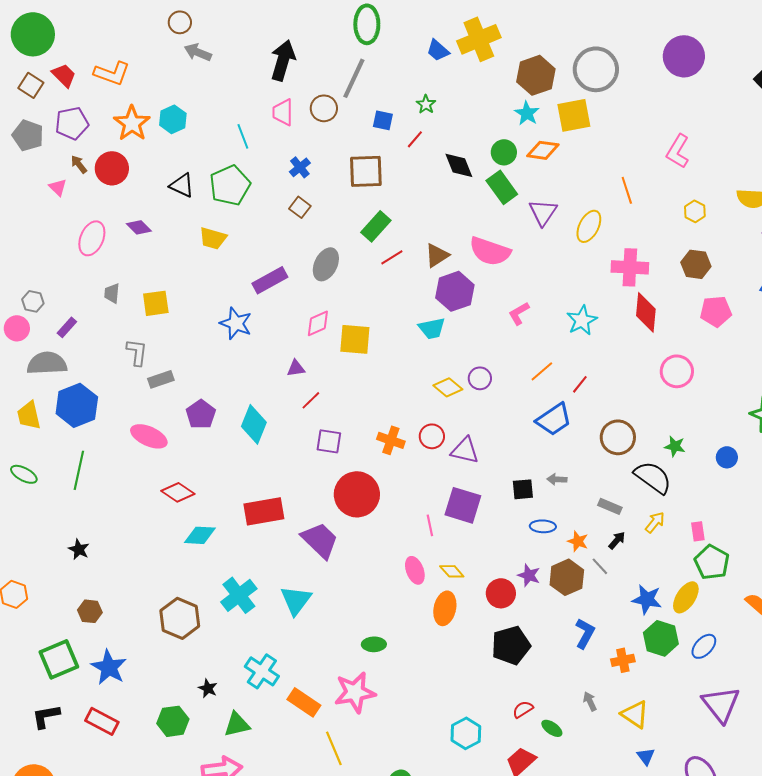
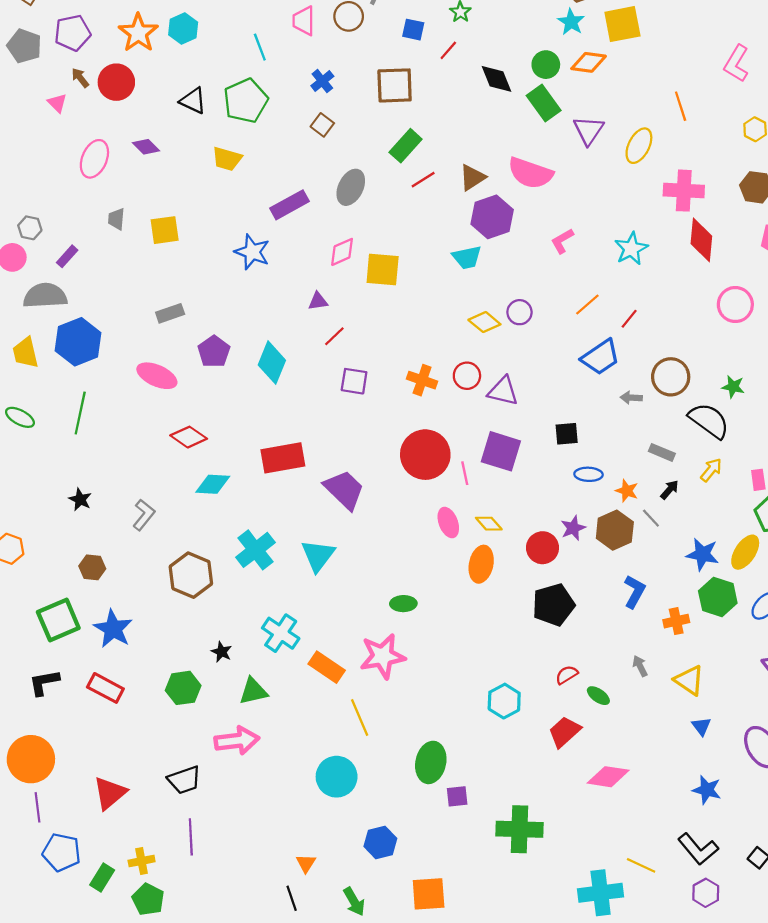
gray L-shape: (137, 352) -> (144, 515), moved, turned 32
gray arrow: (557, 479) -> (631, 398), moved
red circle: (357, 494) -> (425, 455), moved
purple star: (529, 575) -> (573, 528), turned 30

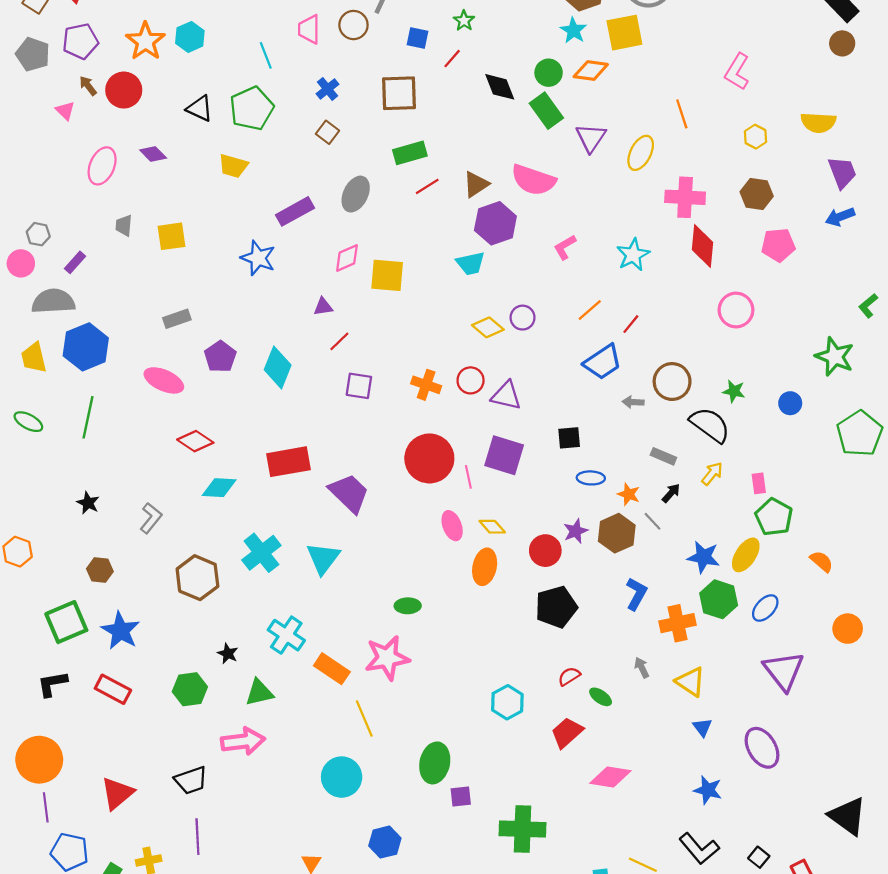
green rectangle: (406, 146) -> (410, 153), turned 32
orange cross: (676, 621) -> (677, 623), size x1.4

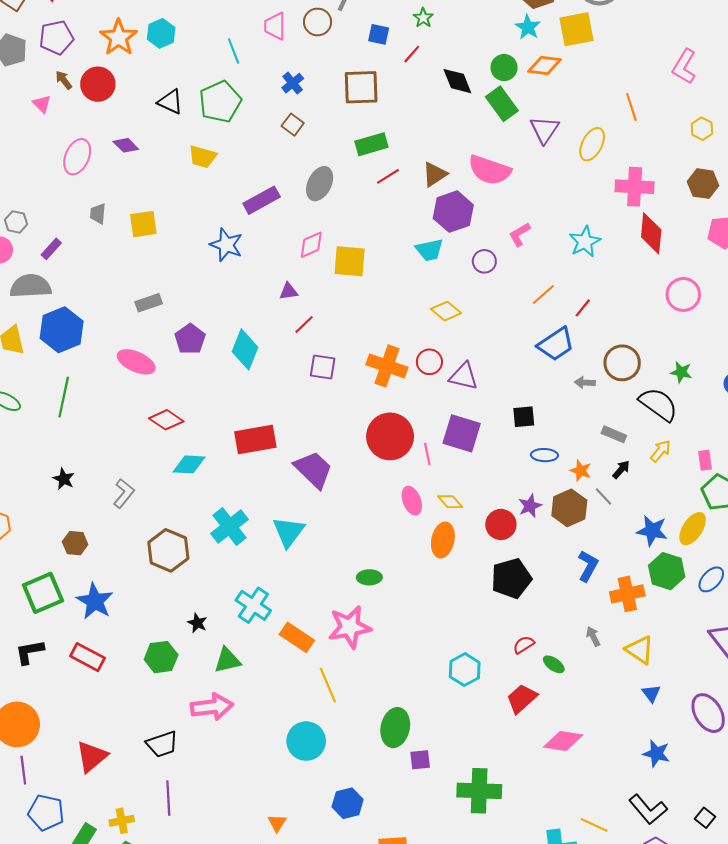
purple circle: (523, 318) -> (484, 261), moved
orange cross: (426, 385) -> (387, 366), size x1.4

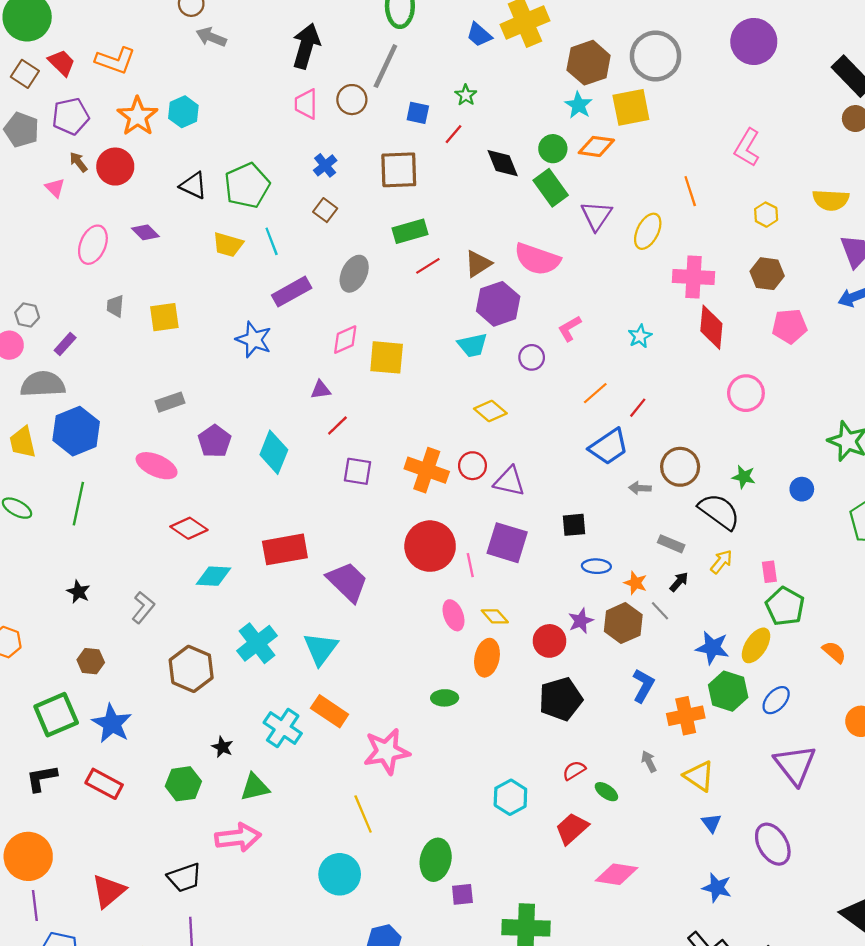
cyan line: (234, 51) -> (272, 241), moved
cyan star: (585, 242) -> (640, 336), size x0.7
green ellipse: (369, 577) -> (445, 698), moved
orange rectangle: (297, 637) -> (330, 711), moved

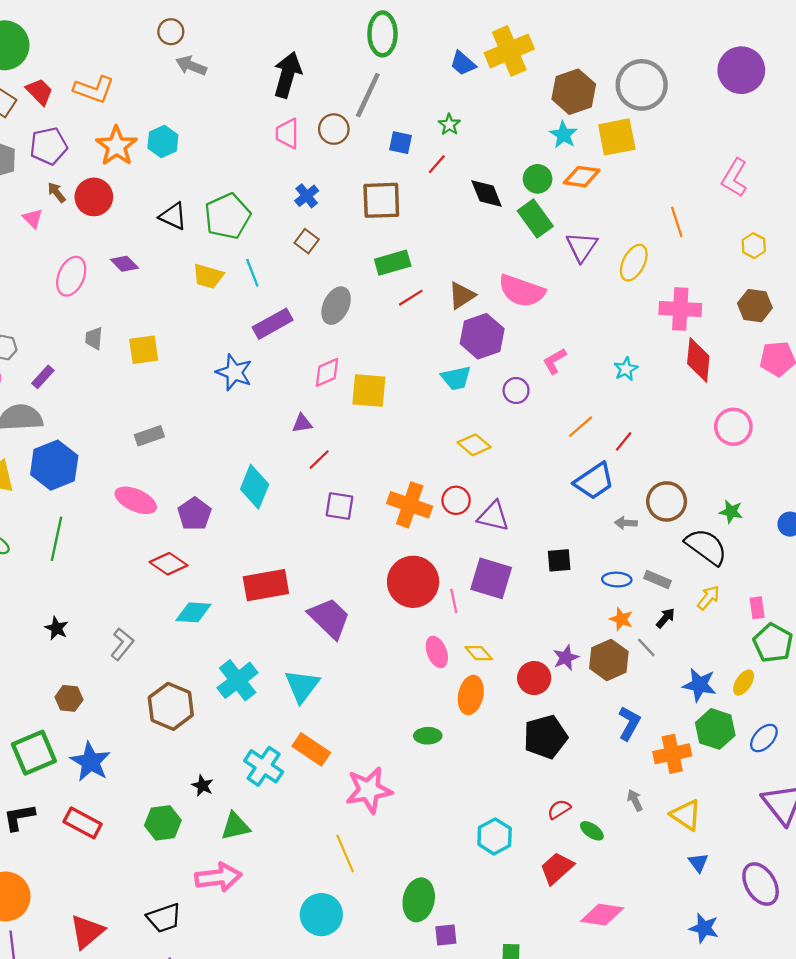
purple pentagon: (215, 441) -> (195, 514), moved
blue ellipse: (596, 566) -> (617, 580), moved
yellow ellipse: (756, 645) -> (744, 683), size x0.7

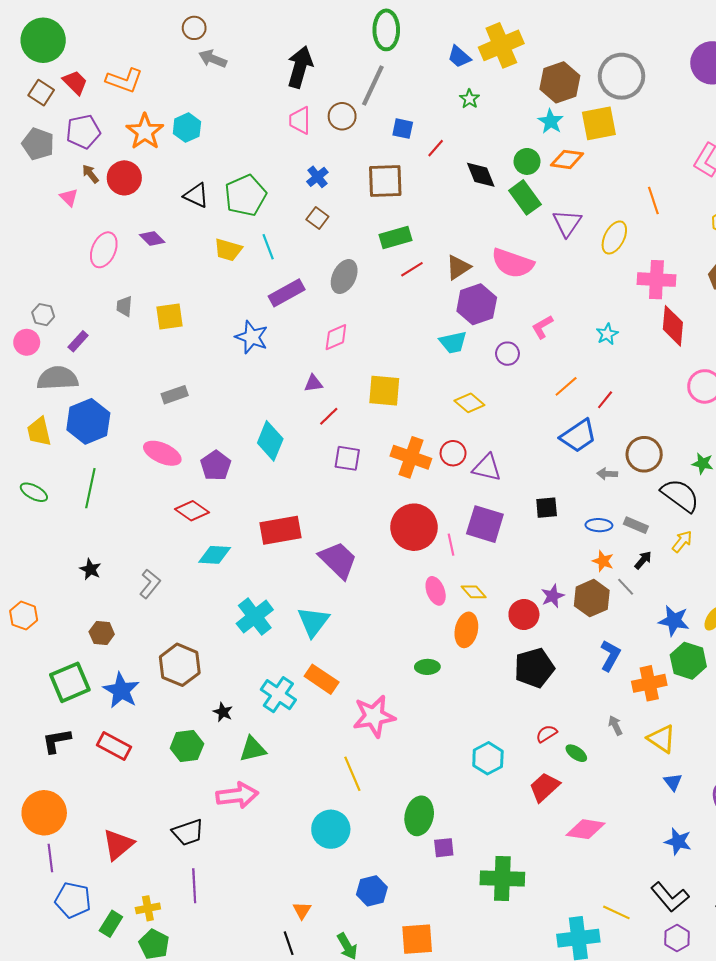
green star: (449, 125) -> (469, 99), moved
yellow square: (369, 391) -> (384, 391), moved
brown hexagon: (171, 706) -> (180, 665), moved

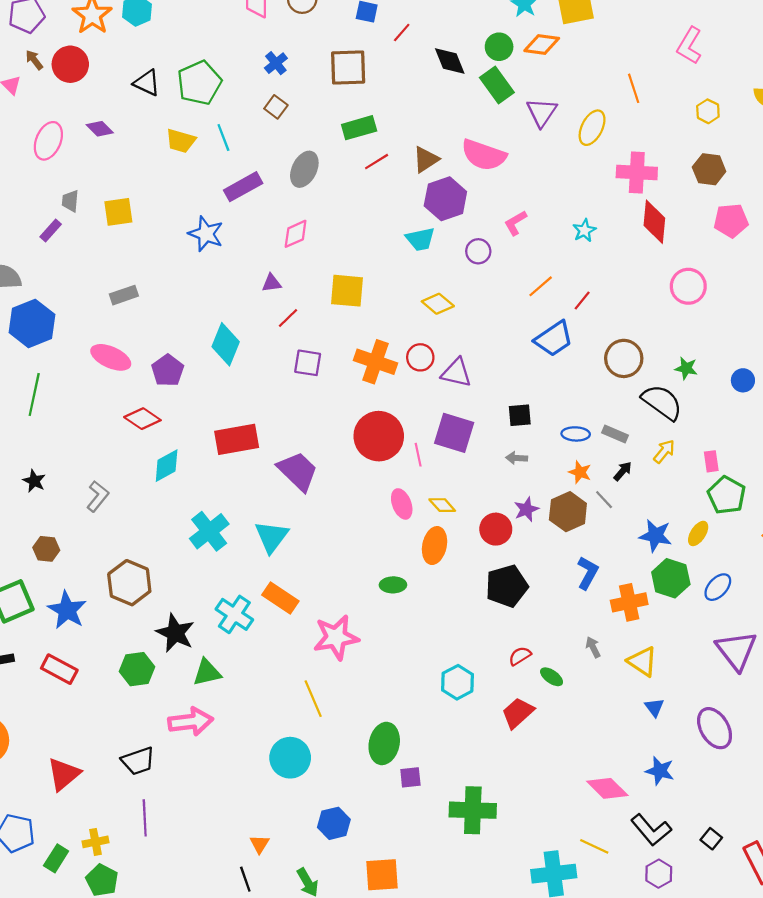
purple rectangle: (78, 341) -> (51, 230), moved
gray arrow: (607, 474) -> (517, 458), moved
cyan diamond: (215, 555) -> (167, 466), turned -32
black star: (223, 712) -> (175, 633), size x1.8
pink diamond: (586, 829) -> (607, 788), moved, turned 36

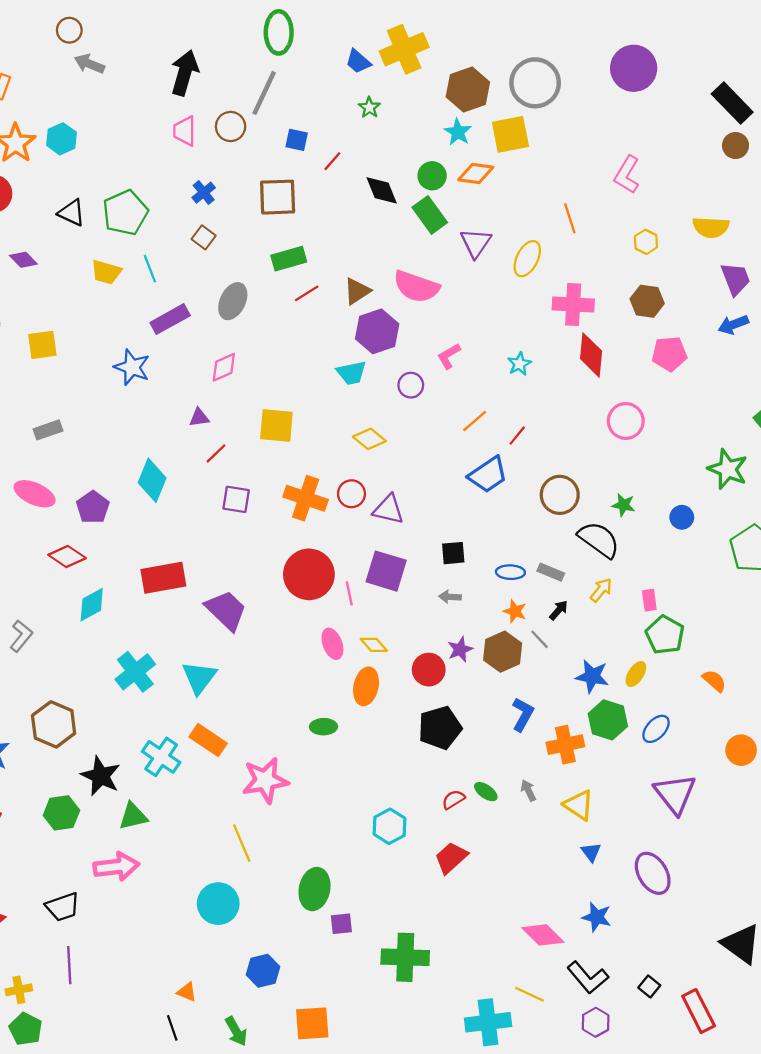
green ellipse: (552, 677) -> (486, 792), moved
orange triangle: (260, 844) -> (187, 992), turned -40

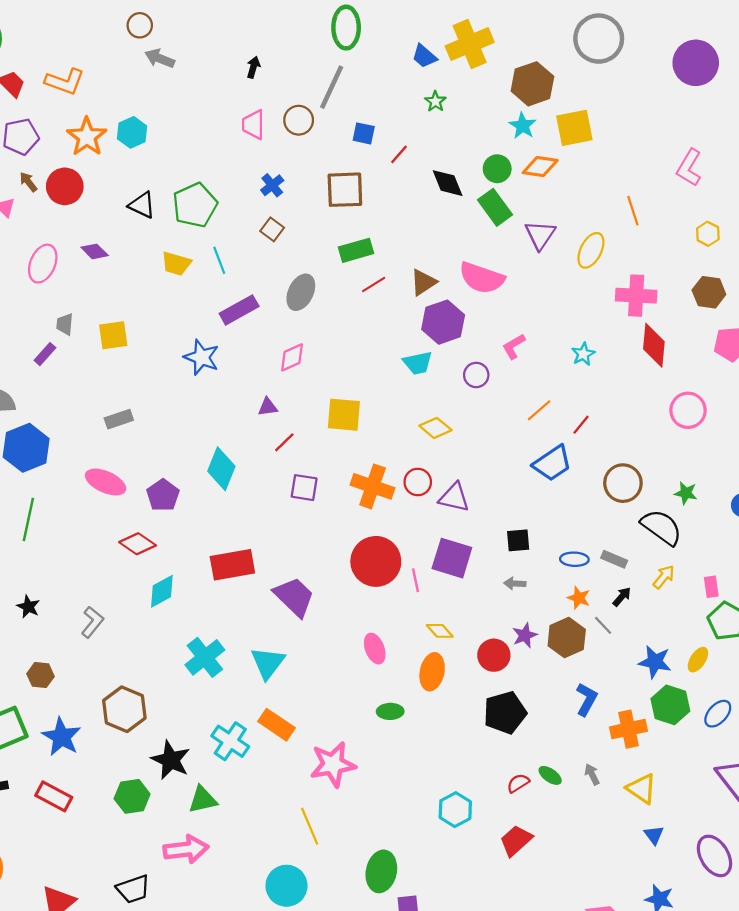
black arrow: (185, 73) -> (253, 67), size x0.5
gray circle: (535, 83) -> (599, 39), moved
pink ellipse: (332, 644) -> (375, 649), moved

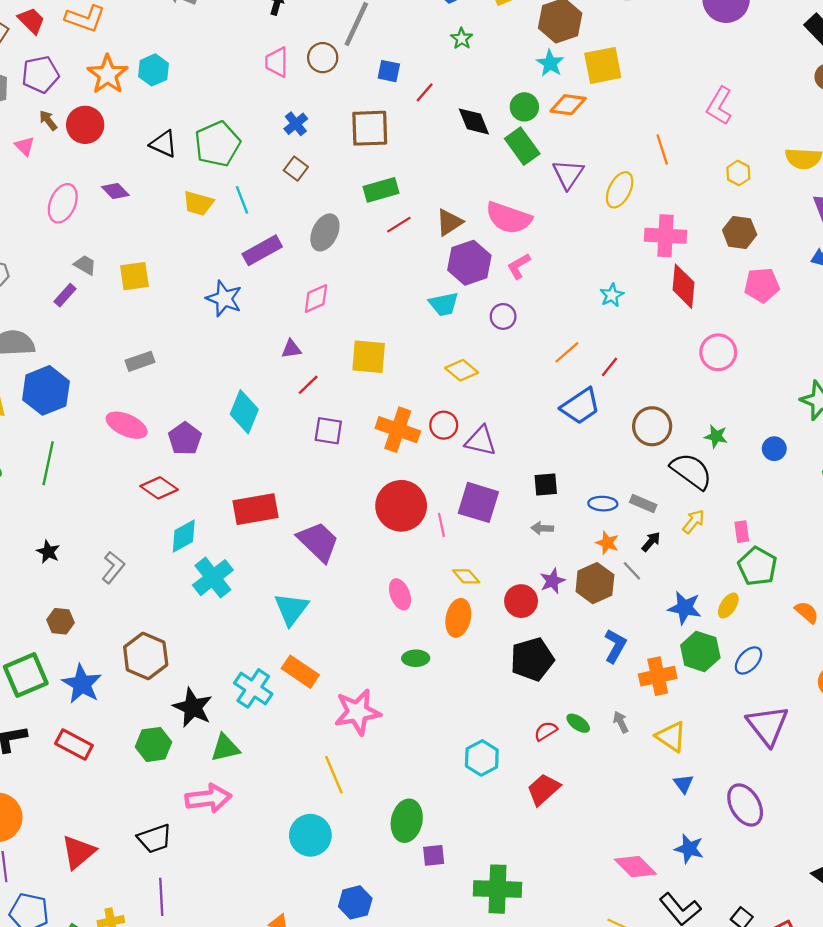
gray trapezoid: (65, 324) -> (85, 265), turned 115
pink L-shape: (514, 346) -> (519, 266), moved
cyan cross: (205, 657) -> (213, 578), moved

